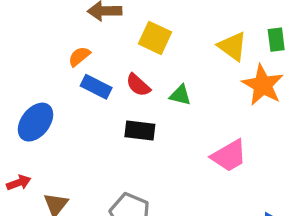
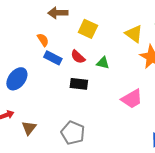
orange semicircle: (79, 56) -> (43, 40), turned 96

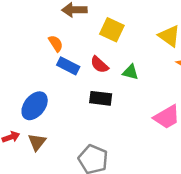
blue ellipse: (17, 79) -> (35, 106), moved
brown triangle: (29, 128) -> (37, 142), moved

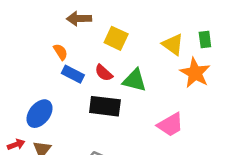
green triangle: (131, 72) -> (135, 80), size x1.5
black rectangle: (101, 98) -> (105, 106), size x1.4

